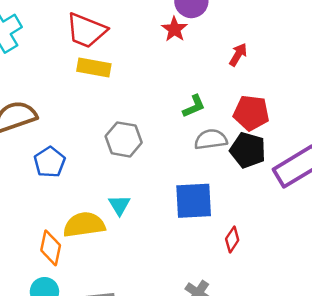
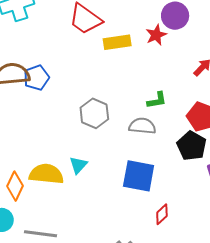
yellow rectangle: (94, 68) -> (117, 42), moved, turned -32
gray semicircle: (211, 139) -> (142, 126), moved
blue pentagon: (50, 162) -> (36, 78), moved

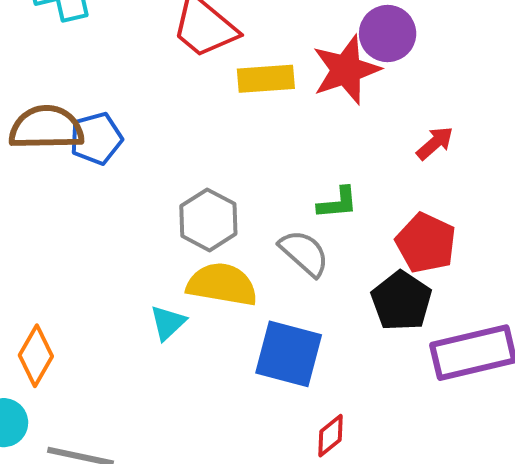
red star: (156, 35) -> (346, 70), size x1.6
gray semicircle: (142, 126) -> (304, 253), turned 32
yellow semicircle: (46, 174) -> (222, 284), moved

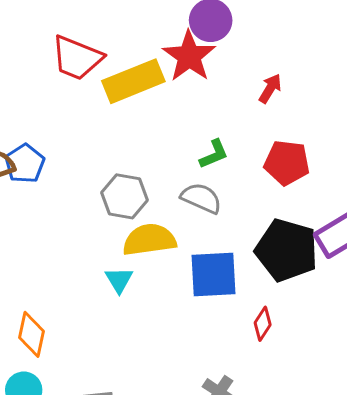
yellow rectangle: (266, 79) -> (133, 81), size x1.4
black pentagon: (401, 301) -> (287, 250), moved, size x1.4

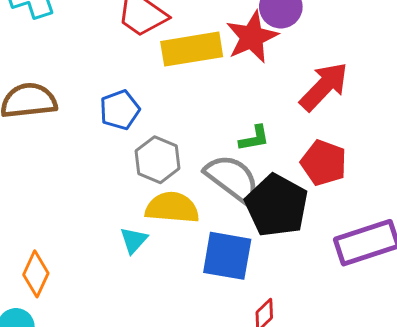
red arrow: (270, 88) -> (324, 87), size x1.8
blue pentagon: (25, 164) -> (120, 110), moved
gray semicircle: (201, 198) -> (232, 178), size x1.4
black pentagon: (287, 250) -> (277, 205), moved

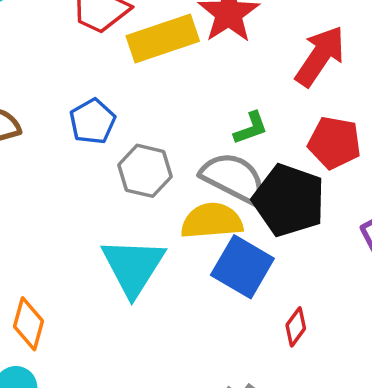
yellow semicircle: (172, 208) -> (212, 221), moved
cyan triangle: (134, 240) -> (133, 267), size x2.0
blue square: (227, 256) -> (242, 267), turned 30

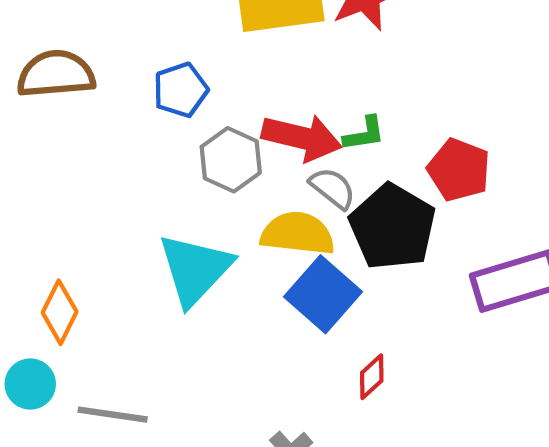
red arrow: (320, 56) -> (302, 138), moved, turned 58
gray semicircle: (233, 178) -> (333, 188), size x0.6

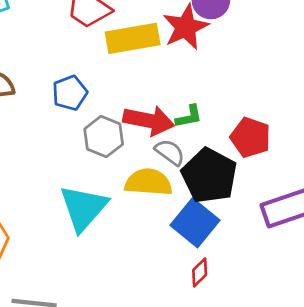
blue square: (323, 294) -> (195, 223), moved

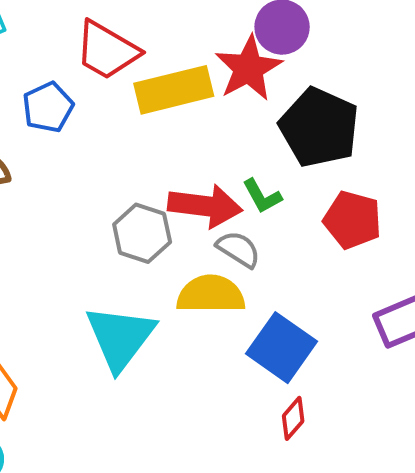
blue pentagon: (70, 93) -> (48, 107), moved
green L-shape: (189, 117) -> (262, 196), turned 76
black pentagon: (209, 176) -> (319, 127), moved

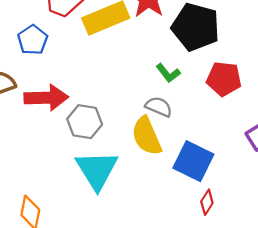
red arrow: (205, 206) -> (46, 98), moved
gray hexagon: (142, 233) -> (85, 122), moved
yellow semicircle: (211, 294) -> (147, 136), turned -105

